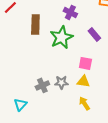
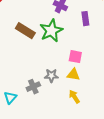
brown rectangle: (35, 24) -> (25, 31), moved, turned -60
purple rectangle: (94, 34) -> (85, 19), moved, turned 32
gray cross: (42, 85) -> (33, 87), moved

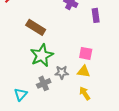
green star: (51, 31) -> (42, 55), moved

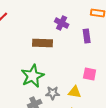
brown rectangle: (36, 27) -> (43, 43), moved, turned -30
pink square: (86, 53) -> (90, 74), moved

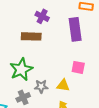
purple cross: (62, 23) -> (42, 16), moved
purple rectangle: (87, 36) -> (75, 29), size x1.6

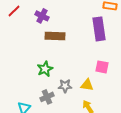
purple cross: (42, 16) -> (42, 16), moved
green star: (21, 69) -> (45, 69), size x0.7

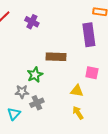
brown rectangle: (55, 36) -> (56, 57), moved
gray star: (65, 86) -> (22, 92), moved

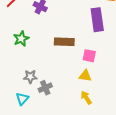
pink square: (92, 73) -> (89, 56), moved
green star: (35, 75) -> (21, 39), moved

